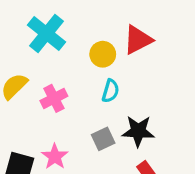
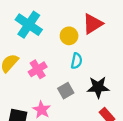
gray square: (103, 139) -> (66, 91), moved

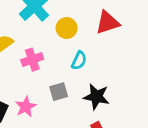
yellow circle: (69, 36) -> (67, 28), moved

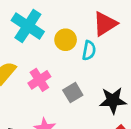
cyan semicircle: (79, 61) -> (89, 50), moved
gray square: (59, 92) -> (73, 93), moved

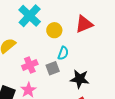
cyan semicircle: (89, 50) -> (63, 53), moved
pink cross: (39, 80) -> (30, 65), moved

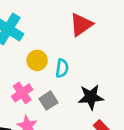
yellow circle: (54, 30) -> (37, 60), moved
gray square: (53, 68) -> (48, 101), moved

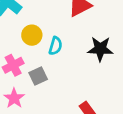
black star: (91, 97) -> (100, 49), moved

